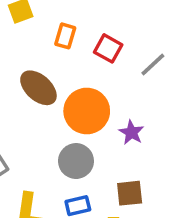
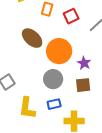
red square: (108, 48) -> (71, 16), turned 35
brown square: (130, 193) -> (83, 85), moved

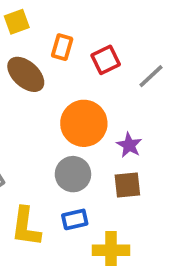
brown ellipse: (32, 38) -> (26, 74), moved

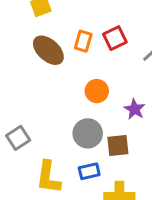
orange rectangle: (62, 47) -> (83, 41), moved
orange circle: (84, 123) -> (97, 91), size x0.6
brown square: (127, 185) -> (118, 145), moved

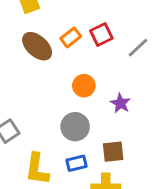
orange rectangle: (83, 41) -> (71, 37), turned 36
brown square: (118, 145) -> (113, 152), moved

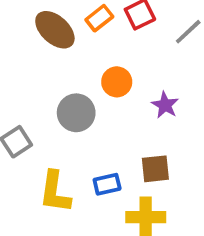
gray circle: (75, 127) -> (76, 113), moved

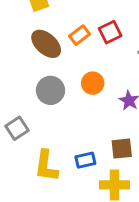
gray circle: (76, 113) -> (50, 90), moved

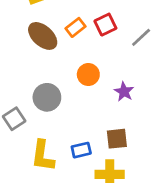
gray circle: (50, 90) -> (47, 97), moved

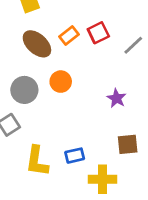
orange circle: (88, 74) -> (61, 82), moved
gray circle: (47, 97) -> (24, 90), moved
brown square: (117, 139) -> (128, 144), moved

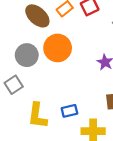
orange circle: (61, 82) -> (58, 48), size x1.5

